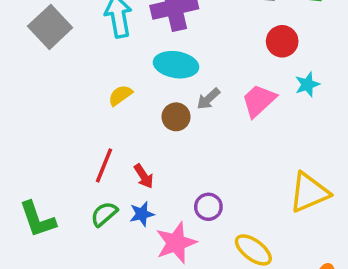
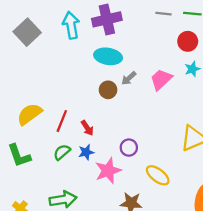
red circle: (282, 41) -> (188, 41), moved
yellow semicircle: (120, 95) -> (30, 114), moved, size x1.6

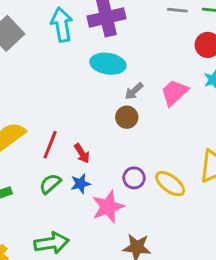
brown circle: (108, 90) -> (127, 117), moved
yellow ellipse: (158, 175) -> (170, 184), moved

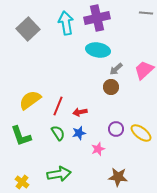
red arrow: (82, 153) -> (80, 112), turned 112
green semicircle: (50, 184) -> (58, 133), turned 98
pink star: (108, 207) -> (98, 149), size x0.6

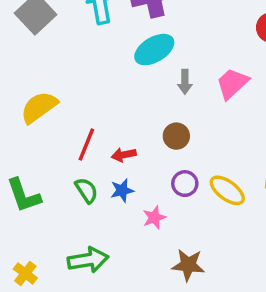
cyan ellipse: (98, 50) -> (154, 50), turned -40
gray arrow: (116, 69) -> (185, 82), turned -48
brown circle: (111, 87) -> (176, 136), moved
yellow semicircle: (30, 100) -> (39, 107), moved

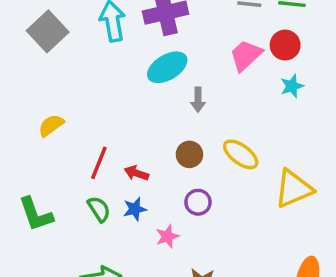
pink trapezoid: (232, 83) -> (246, 55), moved
yellow semicircle: (39, 107) -> (51, 125), size x0.7
red arrow: (124, 155) -> (136, 173), turned 30
yellow ellipse: (227, 190) -> (241, 154), moved

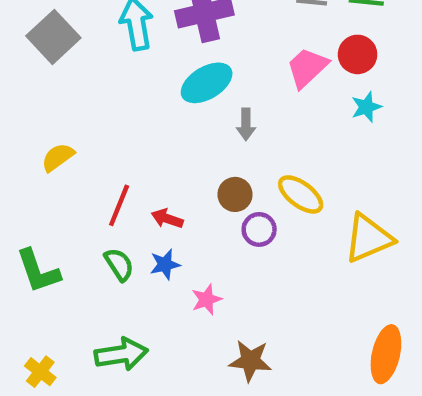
purple circle: (198, 202) -> (259, 229), moved

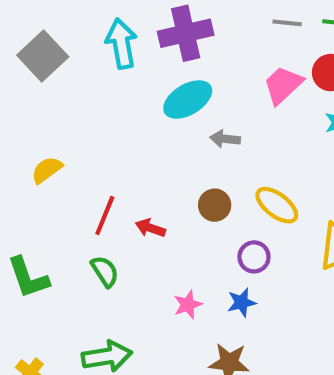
gray arrow: (246, 124) -> (225, 139), turned 96
purple circle: (259, 229) -> (254, 257), moved
blue star: (165, 264) -> (242, 302), moved

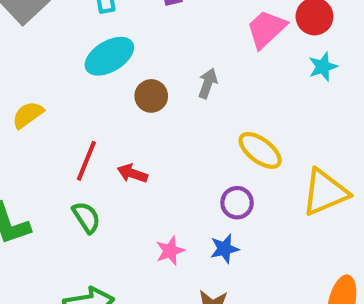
cyan ellipse: (188, 99) -> (109, 56), moved
gray arrow: (225, 139) -> (208, 83), turned 104
brown circle: (215, 205) -> (151, 96), moved

